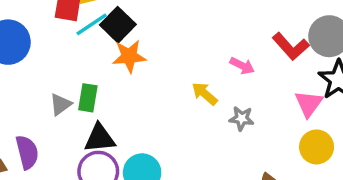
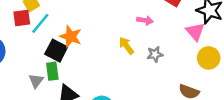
black square: (118, 25) -> (56, 51), moved
orange star: (129, 56) -> (71, 36), turned -30
yellow arrow: (205, 94) -> (126, 46), turned 30

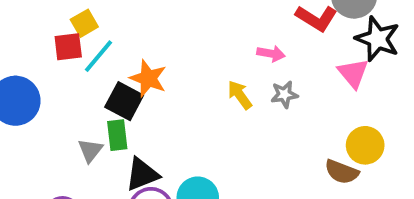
gray star: (155, 54) -> (284, 94), moved
yellow circle: (209, 58) -> (365, 145), moved

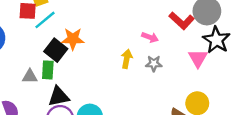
orange star: (148, 78) -> (73, 39), turned -30
yellow arrow: (240, 95) -> (127, 59), turned 36
gray triangle: (90, 150) -> (30, 76), turned 42

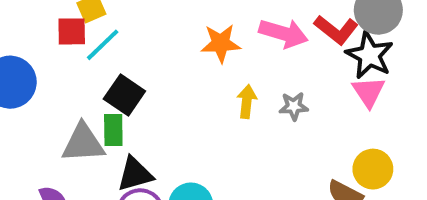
pink arrow: (150, 37) -> (283, 33), moved, size x1.6
orange star: (73, 39) -> (221, 43), moved
black star: (216, 40) -> (370, 55), moved
gray triangle: (30, 76) -> (83, 143), size x1.6

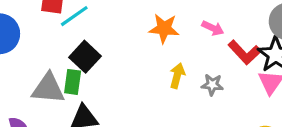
red L-shape: (336, 30) -> (245, 52), moved
pink arrow: (283, 33) -> (213, 28), size x0.6

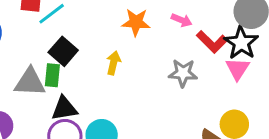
yellow arrow: (177, 76) -> (114, 63), moved
gray star: (212, 85) -> (183, 73), size x1.4

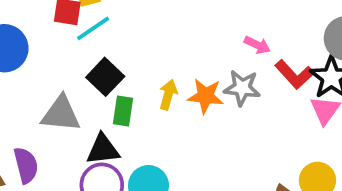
orange star: (136, 22) -> (205, 96), moved
gray star: (183, 73) -> (242, 88), moved
green rectangle: (52, 75) -> (123, 111), moved

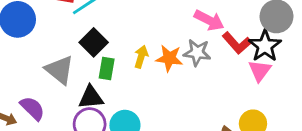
pink arrow: (257, 45) -> (209, 20), size x1.5
gray triangle: (61, 114) -> (60, 70), turned 32
purple semicircle: (26, 165) -> (32, 108), turned -32

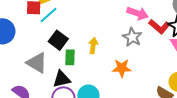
gray star: (197, 53) -> (132, 37), turned 30
orange star: (169, 58) -> (122, 68), moved

